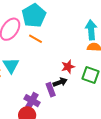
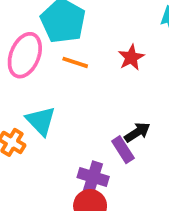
red star: (68, 67) -> (131, 57), moved

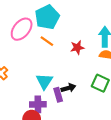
cyan triangle: (41, 121) -> (44, 81), moved
purple cross: (93, 177) -> (38, 104), turned -35

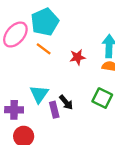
black arrow: (68, 88) -> (66, 102), turned 64
purple cross: (38, 104) -> (14, 110), moved

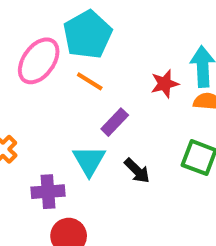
red star: (78, 57) -> (165, 84), moved
purple rectangle: (54, 110) -> (115, 122), moved, turned 63

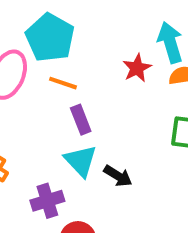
purple rectangle: (115, 122) -> (81, 120), moved, turned -52
black arrow: (137, 171) -> (118, 176), moved

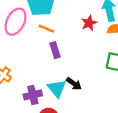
cyan triangle: (81, 161) -> (57, 88), moved

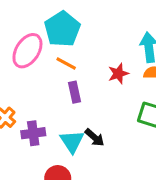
red star: (89, 23) -> (118, 74), moved
purple cross: (33, 95) -> (33, 133), moved

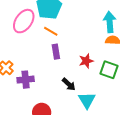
red star: (118, 74) -> (86, 61), moved
cyan triangle: (72, 141) -> (87, 100), moved

